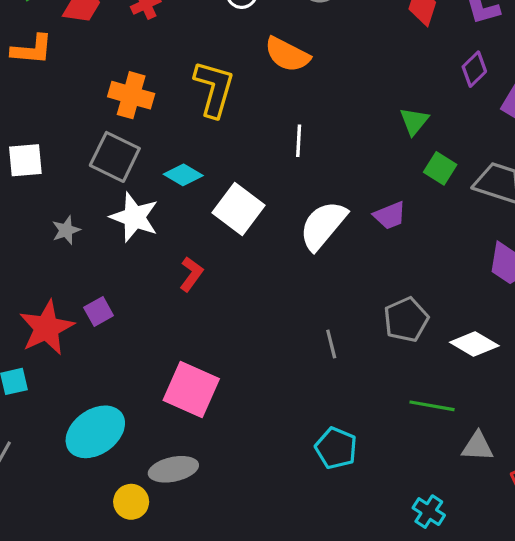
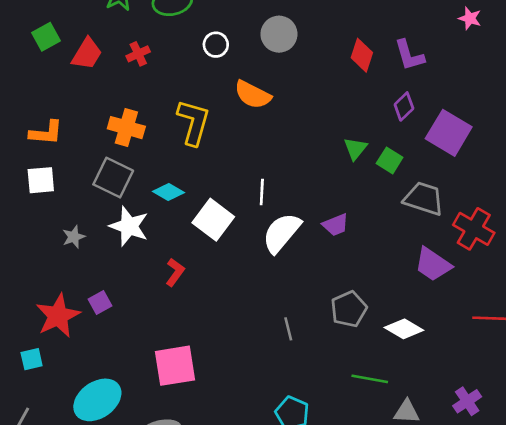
orange L-shape: (32, 50) -> (46, 133), moved
white line: (299, 141) -> (262, 192), moved
green square: (440, 168) -> (390, 160), moved
pink square: (191, 390) -> (175, 366), turned -33

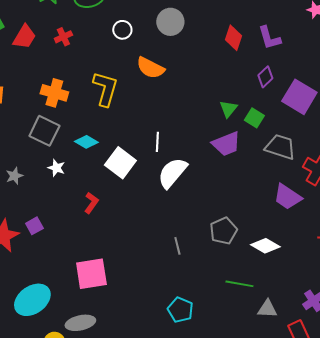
purple trapezoid: (336, 225) -> (226, 144), moved, size x1.4
white star: (129, 226) -> (56, 168), size x0.6

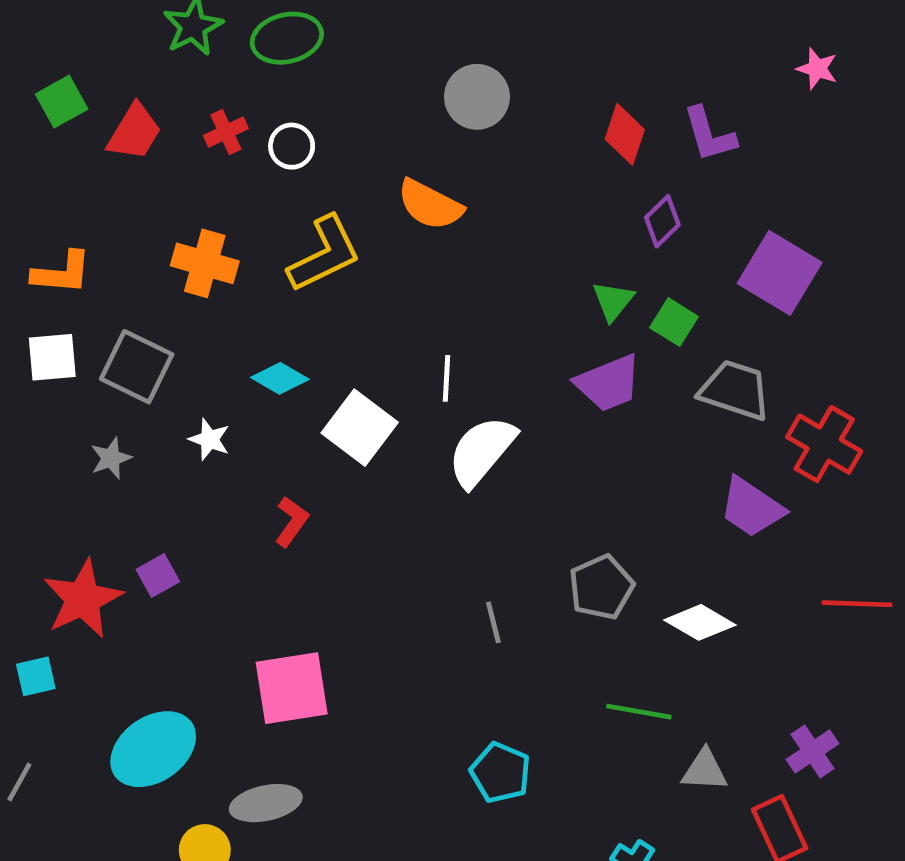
white circle: (122, 30) -> (292, 146), moved
purple diamond: (265, 77) -> (662, 221), moved
yellow L-shape: (105, 89) -> (324, 254), turned 48
gray square: (44, 131) -> (137, 367), moved

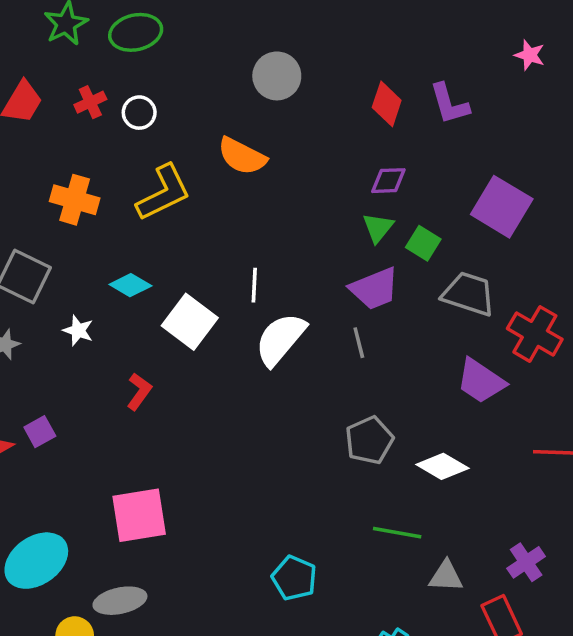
purple diamond: (662, 221) -> (388, 181), moved, turned 42
gray line: (493, 622) -> (359, 343), moved

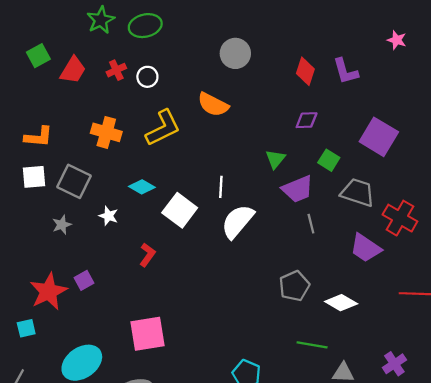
green triangle: (378, 228) -> (275, 159), moved
gray line: (359, 343) -> (311, 224), moved

